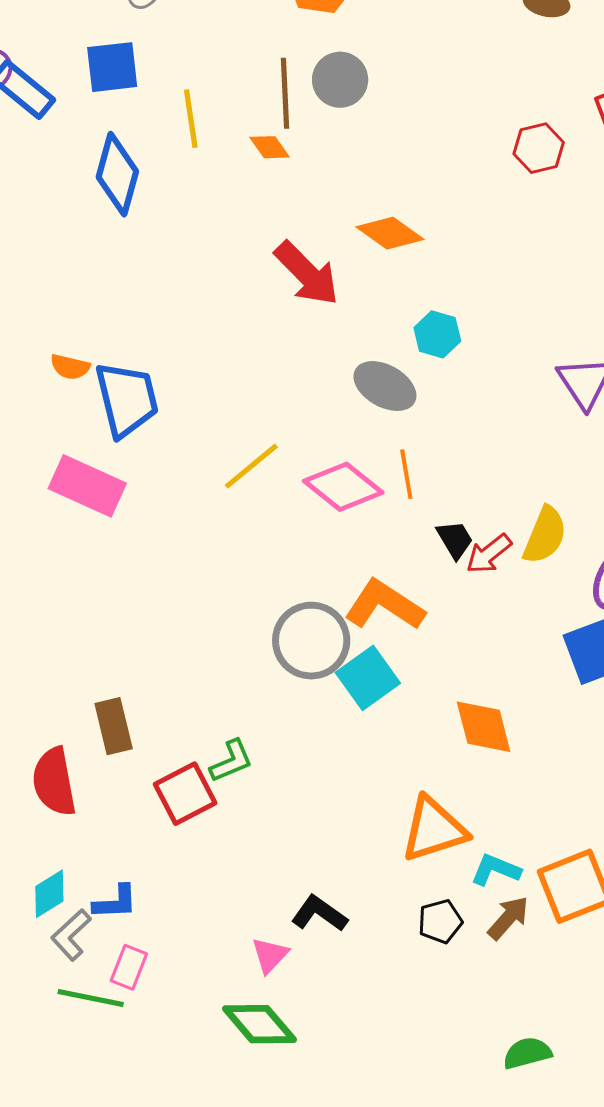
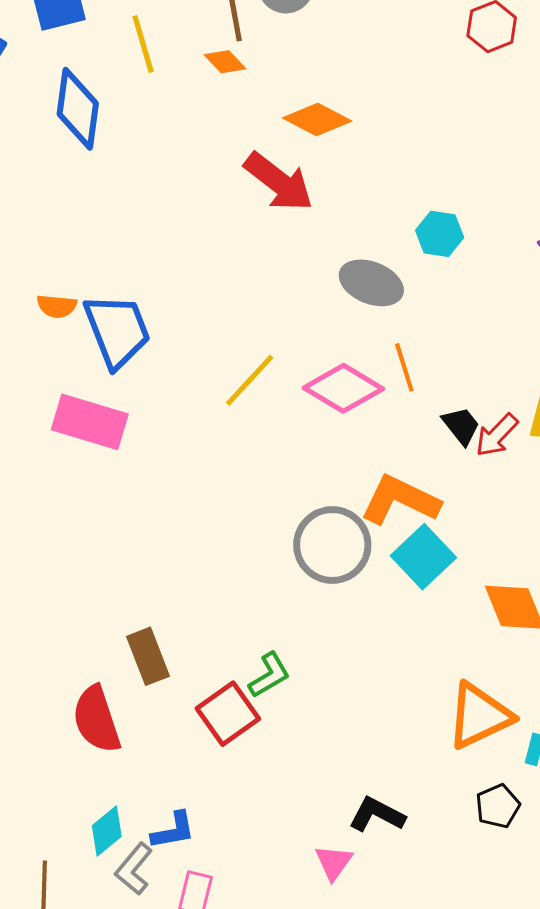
orange diamond: (390, 233) -> (317, 119), moved
cyan hexagon: (437, 334) -> (440, 234), moved
cyan square: (368, 678) -> (423, 557), moved

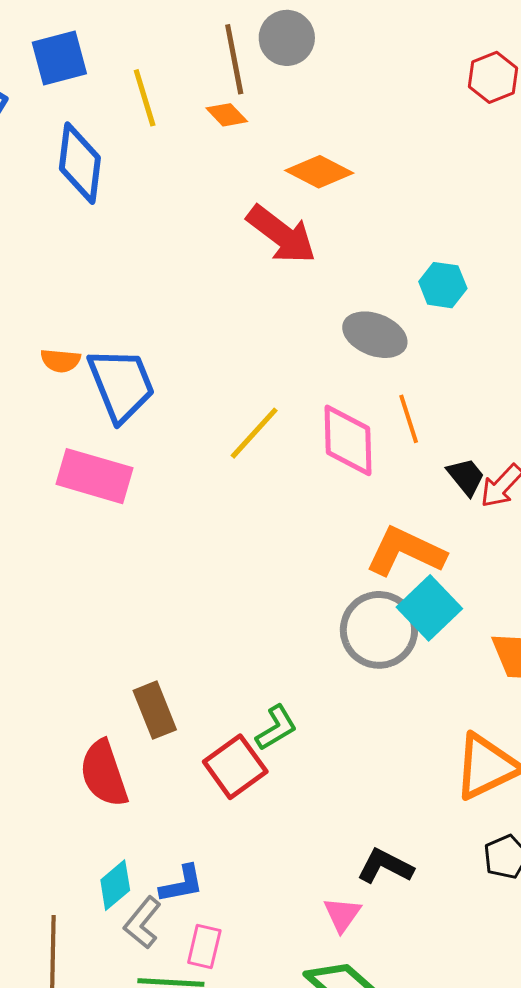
pink diamond: (343, 388) -> (348, 440), turned 58
gray circle: (332, 545) -> (379, 630), moved

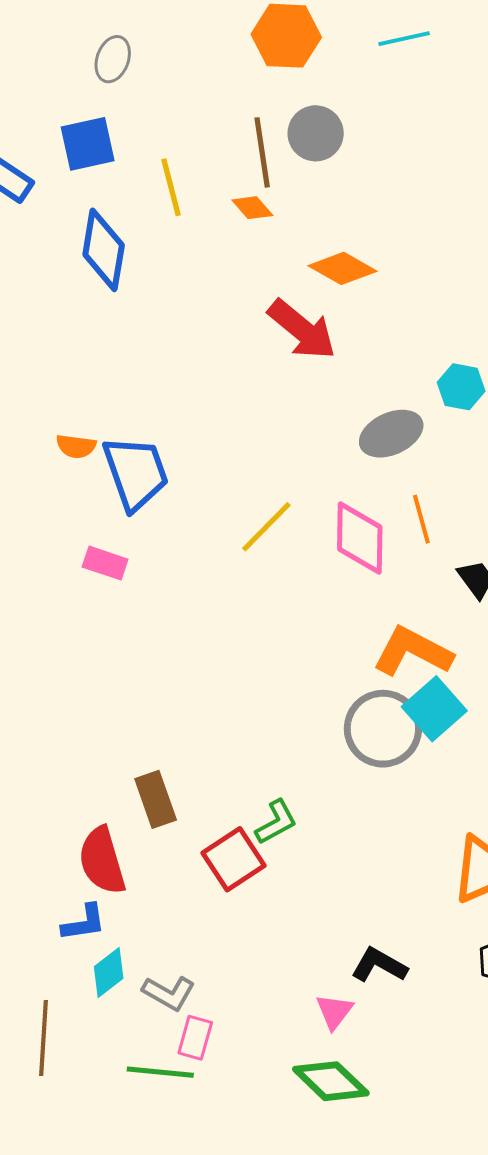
gray ellipse: (375, 335) -> (391, 434), turned -48
pink rectangle: (94, 476) -> (105, 563), size x0.6
blue L-shape: (182, 884) -> (84, 923), moved
gray L-shape: (143, 923) -> (169, 993), moved, turned -102

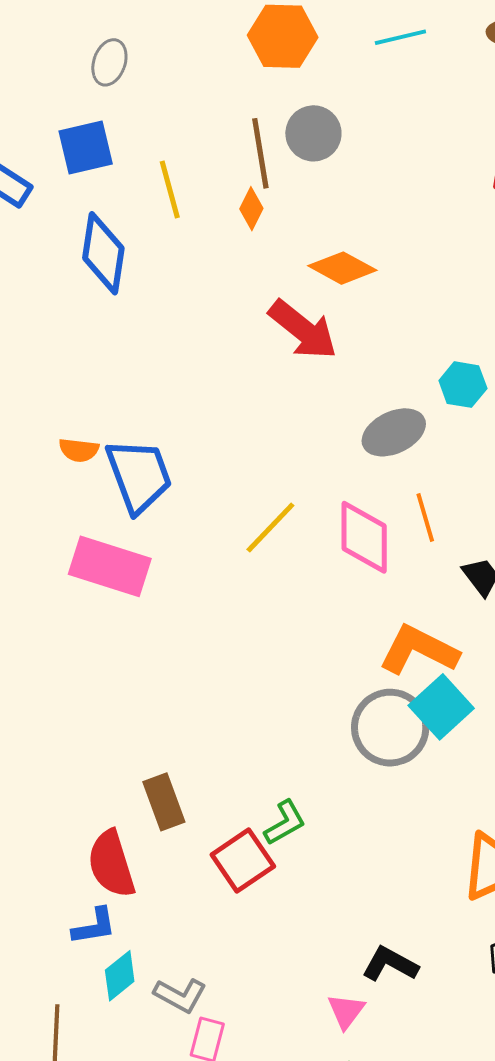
orange diamond: (252, 208) -> (251, 209), turned 69
pink rectangle: (105, 563) -> (110, 566), size x1.8

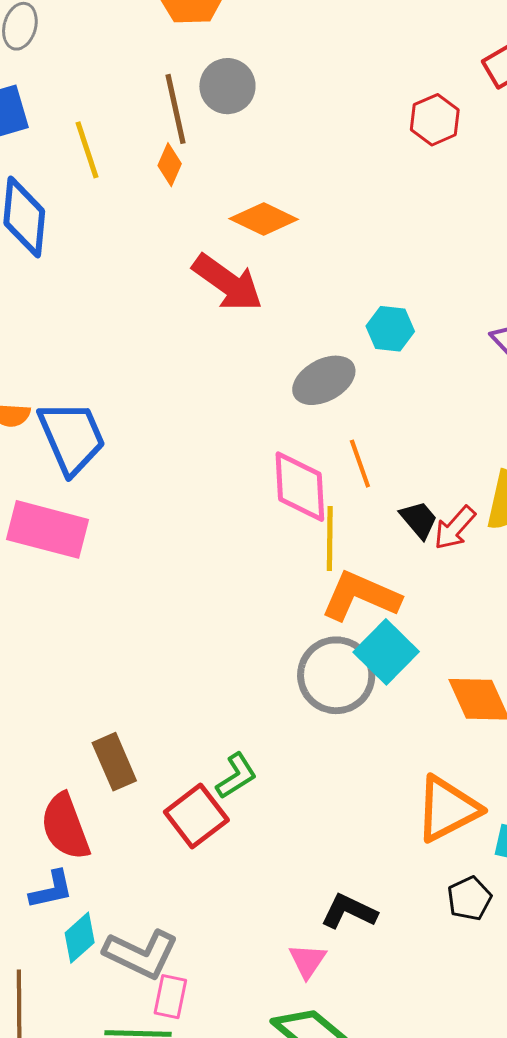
yellow line: (270, 528) -> (330, 538), moved, turned -40
gray L-shape: (180, 995) -> (141, 954), size x1.4

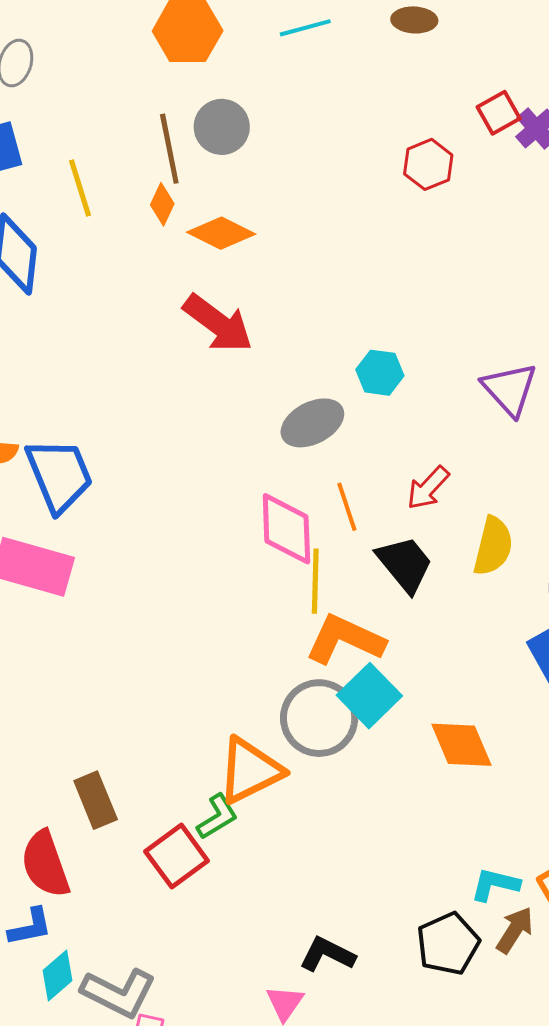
orange diamond: (264, 219) -> (221, 233), moved
black trapezoid: (419, 520) -> (405, 564), size x1.5
red arrow: (455, 528) -> (428, 488), moved
orange triangle: (447, 809) -> (250, 771), moved
black pentagon: (469, 898) -> (448, 944), size x1.4

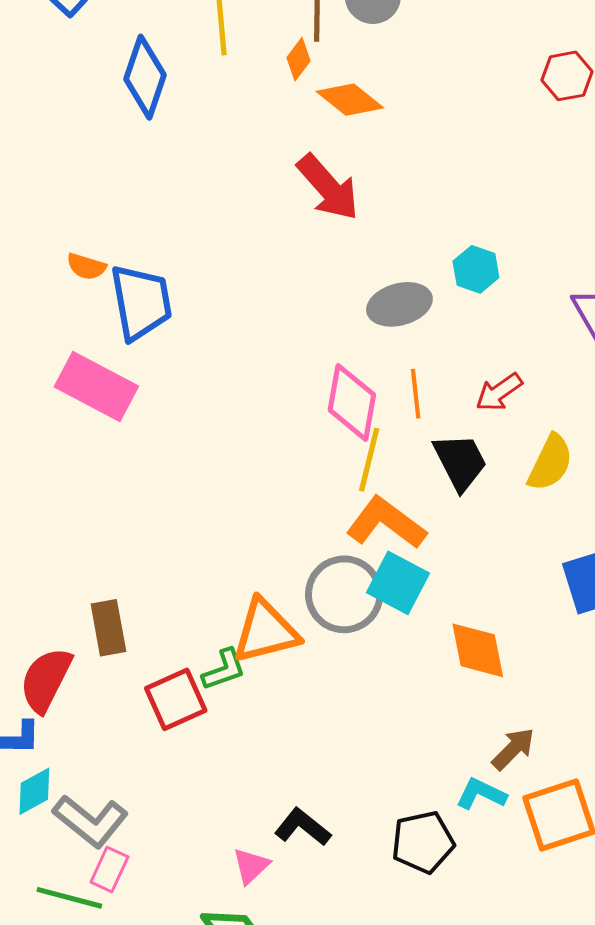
cyan square: (369, 696) -> (398, 583), turned -30
red semicircle: (45, 864) -> (46, 680), turned 34
brown arrow: (515, 930) -> (513, 749), moved

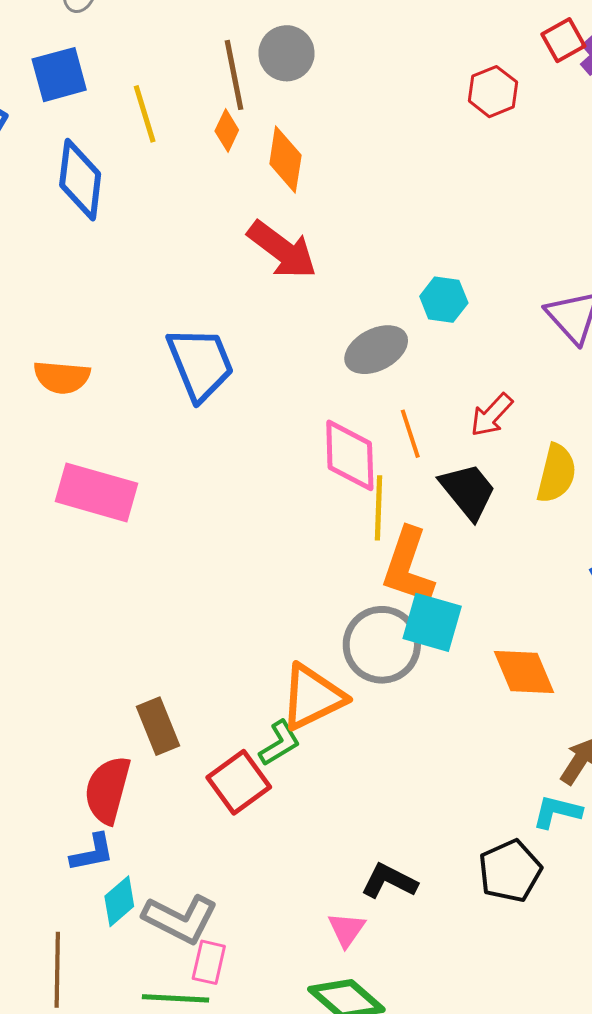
orange diamond: (350, 100) -> (285, 159), turned 72
orange semicircle: (86, 267) -> (62, 377), size x1.4
blue trapezoid: (141, 302) -> (200, 364), moved
orange L-shape: (386, 523) -> (408, 566), turned -96

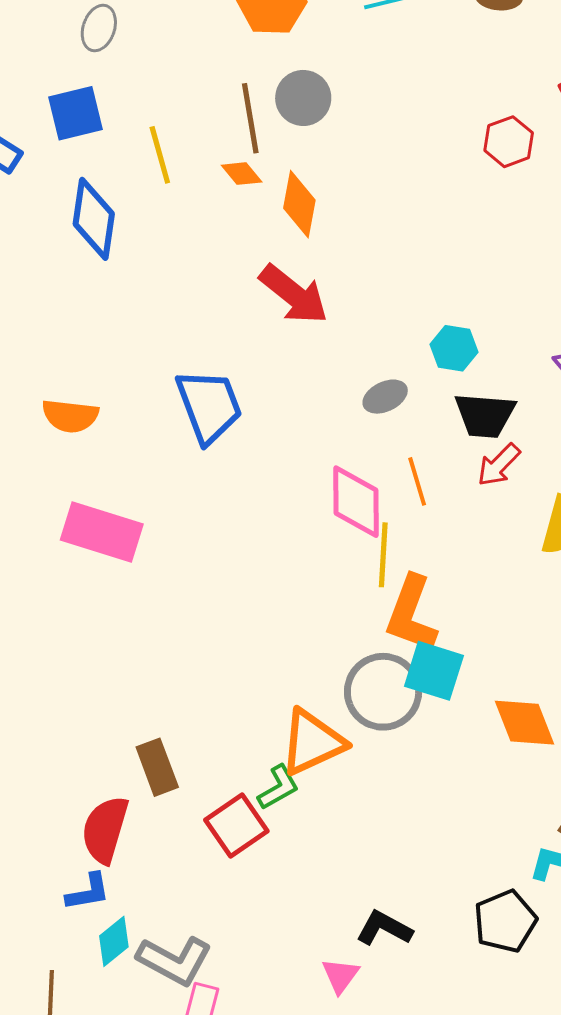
orange diamond: (227, 130) -> (242, 174), turned -66
gray ellipse: (376, 350) -> (385, 397), size x0.7
black trapezoid: (468, 491) -> (485, 415), moved, turned 132

